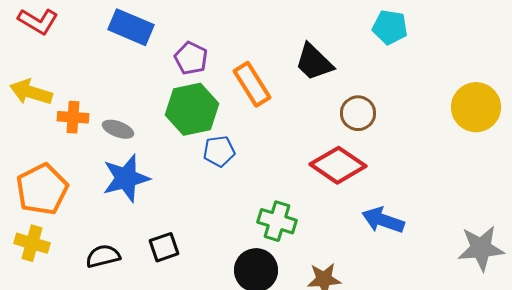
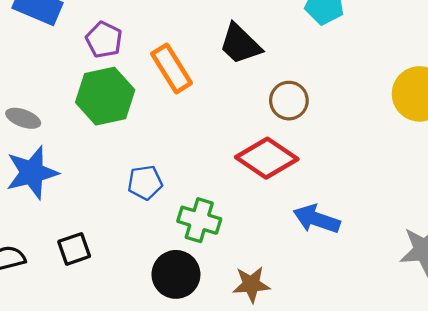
blue pentagon: (219, 151) -> (145, 182), moved

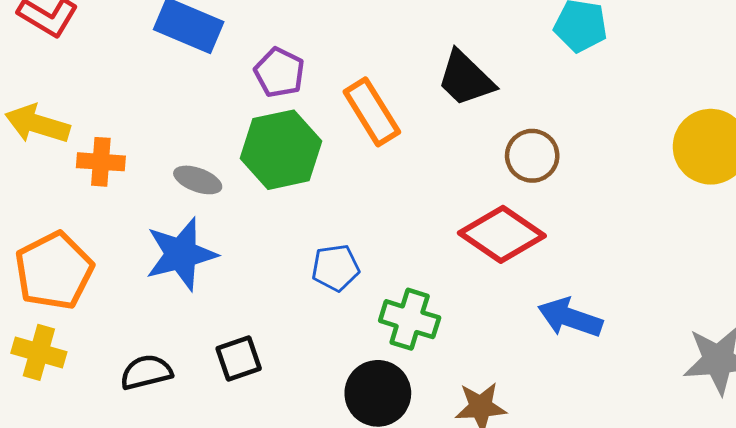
gray ellipse: (23, 118) -> (198, 180), moved

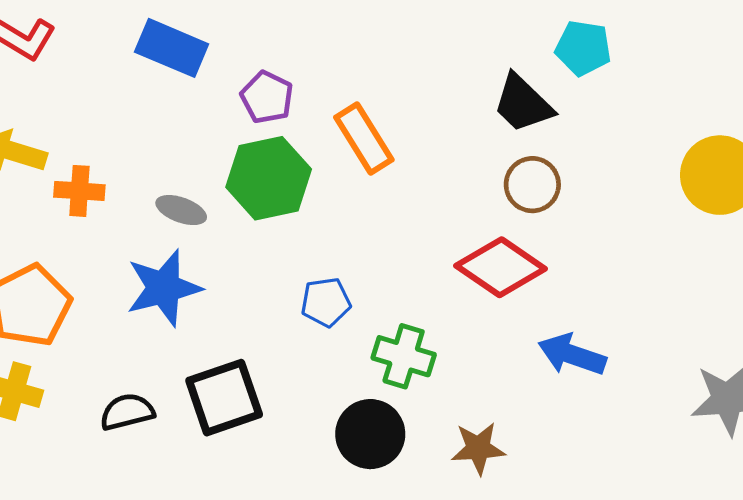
black trapezoid: (466, 79) -> (523, 104), moved
black square: (239, 359) -> (224, 398), size x1.6

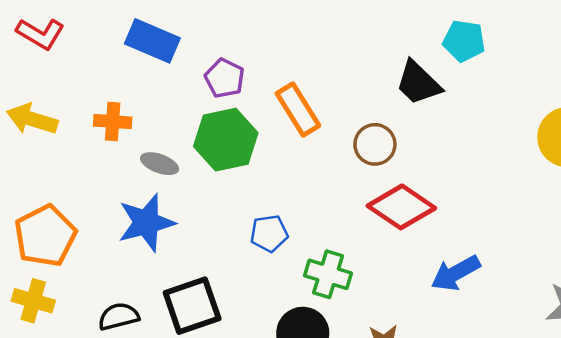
brown circle: (532, 185) -> (375, 144), moved
orange cross: (79, 191) -> (113, 122), moved
blue arrow: (572, 355) -> (456, 273), turned -48

